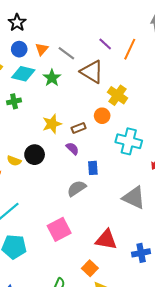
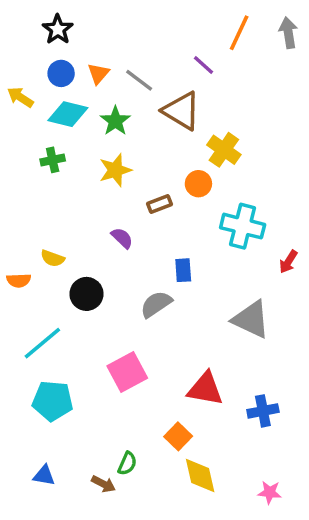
orange line: (130, 49) -> (239, 33), moved
yellow star: (52, 124) -> (115, 170), moved
purple semicircle: (72, 148) -> (122, 238), moved
black circle: (35, 155) -> (87, 294), moved

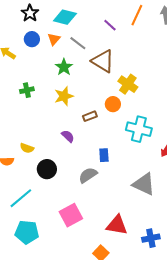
purple line: (204, 65) -> (110, 25), moved
cyan diamond: (68, 114) -> (65, 17), moved

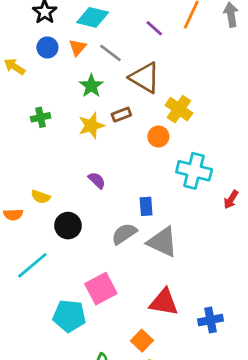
brown rectangle: (90, 116) -> (121, 115), moved
gray triangle: (144, 184) -> (162, 242), moved
cyan pentagon: (27, 232) -> (69, 316), moved

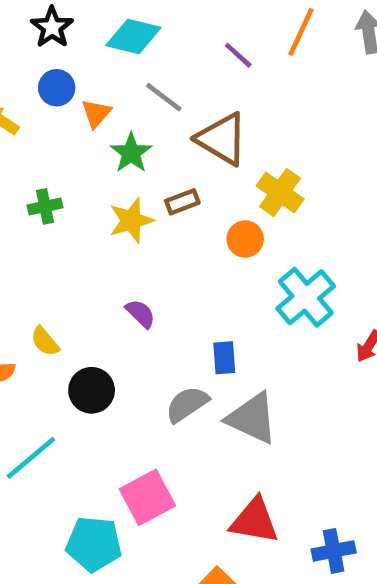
orange triangle: (78, 47) -> (96, 113), moved
cyan cross: (194, 171) -> (306, 297), turned 36
yellow semicircle: (41, 197) -> (45, 341), turned 30

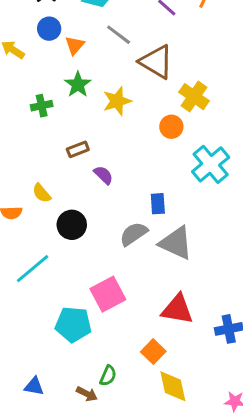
green star: (131, 153) -> (78, 84), moved
brown rectangle: (182, 202) -> (78, 149), moved
yellow star: (131, 220) -> (117, 101), moved

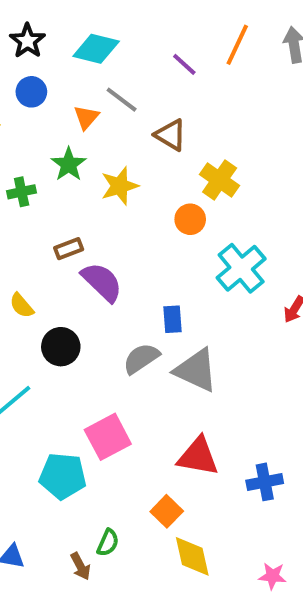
orange triangle: (75, 45) -> (86, 117), moved
brown triangle: (156, 62) -> (171, 135), size x0.7
purple semicircle: (103, 175) -> (102, 282), size x1.6
brown arrow: (87, 394) -> (80, 566), turned 35

